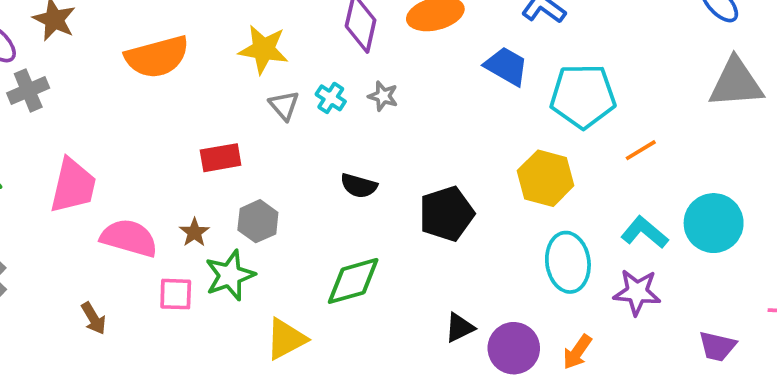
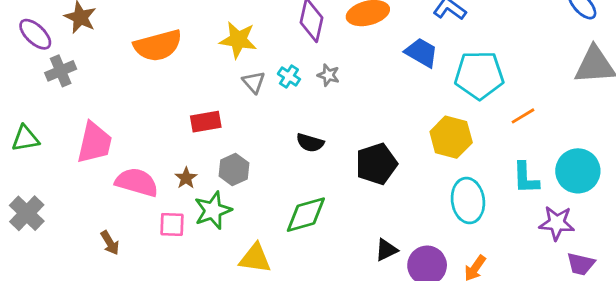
cyan L-shape: (645, 232) -> (526, 178), turned -132
purple star: (637, 292) -> (557, 223), moved
yellow triangle: (286, 339) -> (255, 258), turned 36

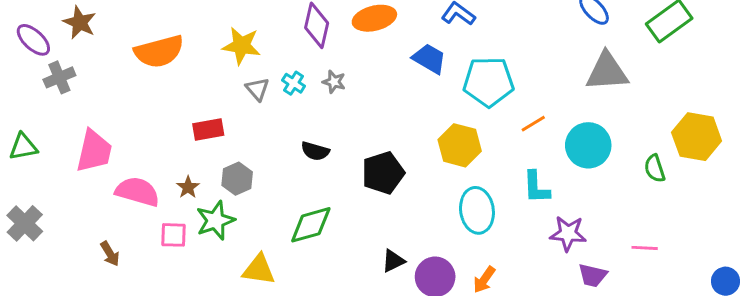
cyan circle: (578, 171) -> (588, 145), moved

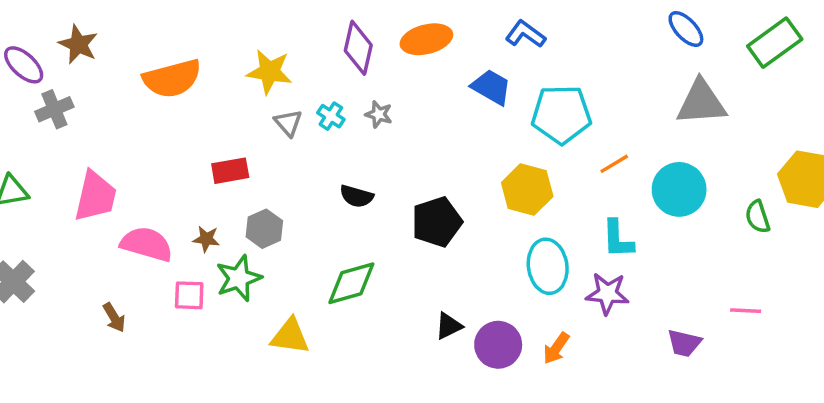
brown star: (188, 187) -> (206, 239), turned -30
purple star: (568, 233) -> (607, 294), moved

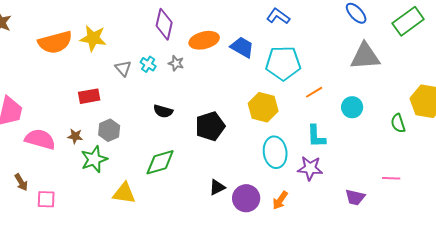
blue L-shape: (525, 34) -> (278, 16), moved
orange ellipse: (426, 39) -> (204, 40), moved
yellow star: (269, 72) -> (93, 38), moved
cyan circle: (679, 189) -> (352, 107), size x0.7
pink square: (189, 295) -> (46, 199), moved

